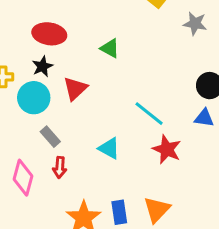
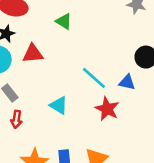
red triangle: (75, 88) -> (33, 54), turned 35
blue triangle: (204, 118) -> (127, 82), moved

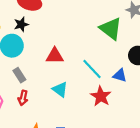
green triangle: (64, 21) -> (111, 29), moved, size x1.6
red triangle: (33, 54) -> (55, 56), moved

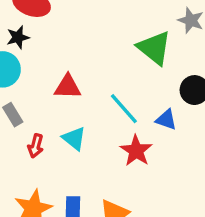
red arrow: (23, 98) -> (36, 146), moved

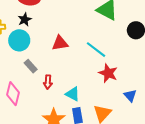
blue triangle: (166, 120) -> (130, 96), moved, turned 40
cyan triangle: (74, 138) -> (73, 94), moved

